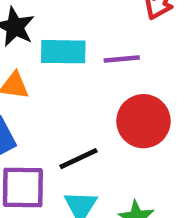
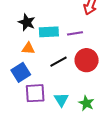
black line: (78, 159) -> (59, 62), moved

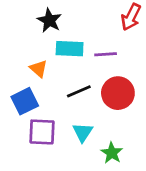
black star: (27, 22) -> (49, 20), moved
orange triangle: (28, 48) -> (39, 69), turned 32
cyan triangle: (61, 100) -> (83, 132), moved

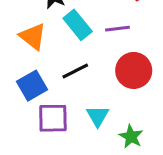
cyan rectangle: (70, 49) -> (78, 25), turned 52
orange triangle: (39, 69) -> (33, 36), moved, size x1.4
black line: (79, 91) -> (75, 71), moved

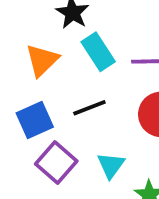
orange triangle: (33, 36) -> (42, 60), turned 32
purple square: (53, 118) -> (56, 162), turned 36

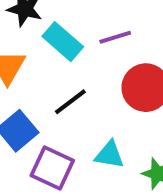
cyan triangle: (111, 165) -> (109, 155), turned -40

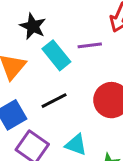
purple line: (115, 37) -> (90, 45), moved

